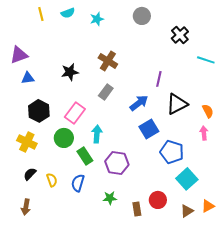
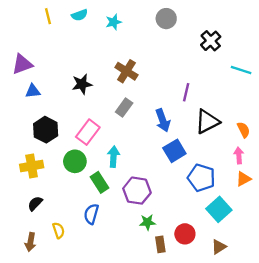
blue arrow: (139, 103) -> (163, 120), turned 108
yellow cross: (27, 142) -> (32, 166), turned -36
yellow semicircle: (52, 180) -> (59, 230), moved
green star: (110, 198) -> (147, 222), moved
orange triangle: (208, 206) -> (243, 179), moved

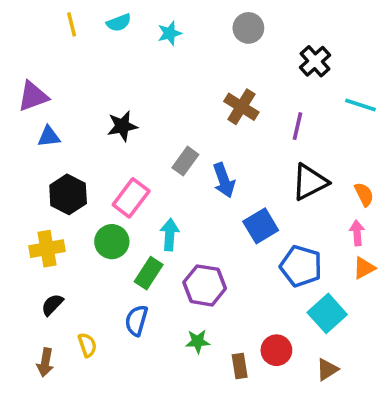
brown cross: (126, 71) -> (241, 107), moved
purple line: (186, 92) -> (297, 126), moved
blue arrow: (163, 120) -> (224, 180), moved
green rectangle: (99, 182) -> (149, 273), turned 66
green star: (147, 222) -> (198, 341), moved

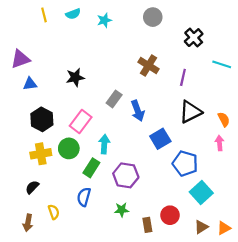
yellow cross: (47, 249) -> (41, 154), moved
orange triangle: (364, 268) -> (224, 228), moved

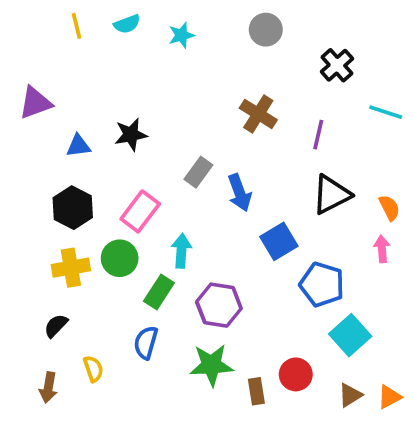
blue triangle: (30, 84) -> (78, 146), moved
green star: (122, 210) -> (211, 365), size x1.6

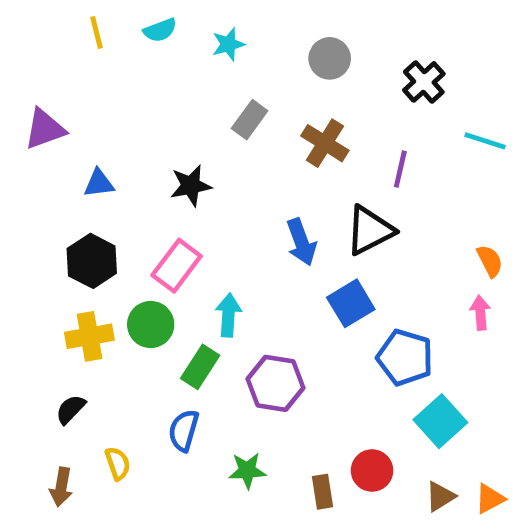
gray circle: (266, 30) -> (330, 58), moved
black star: (131, 135) -> (191, 186), moved
gray rectangle: (198, 172) -> (250, 120), moved
black triangle: (331, 195) -> (370, 230), moved
green star: (211, 365) -> (247, 471), moved, size x0.7

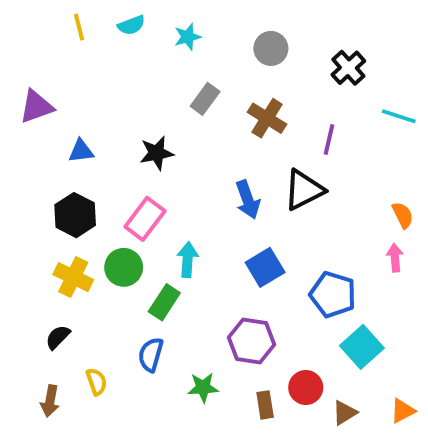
blue square: (351, 303) -> (265, 267), moved
yellow cross: (89, 336) -> (73, 277), turned 36
purple hexagon: (275, 383) -> (252, 341), moved
brown triangle: (440, 496) -> (345, 413), moved

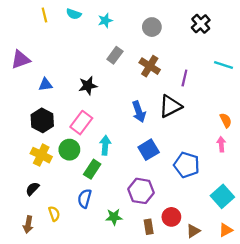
cyan semicircle: (131, 25) -> (74, 14), turned 40
black cross: (348, 68) -> (201, 24), moved
cyan square: (362, 347) -> (222, 196), moved

